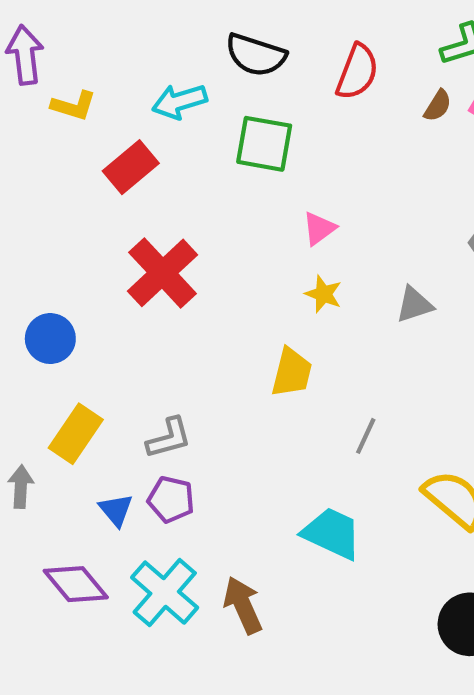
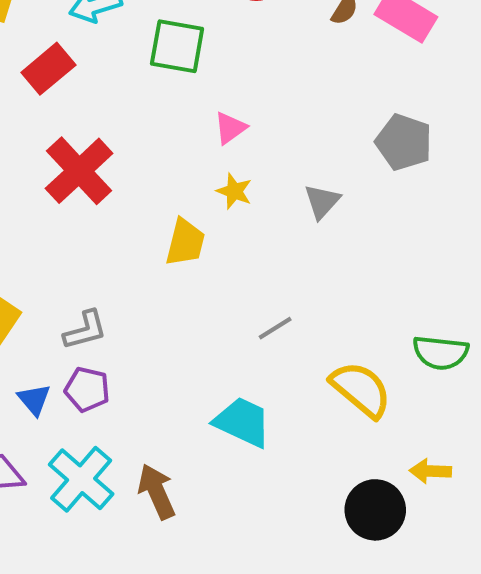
gray triangle: (414, 305) -> (322, 201), turned -30
yellow trapezoid: (292, 372) -> (185, 242), moved
gray line: (366, 436) -> (275, 328), turned 33

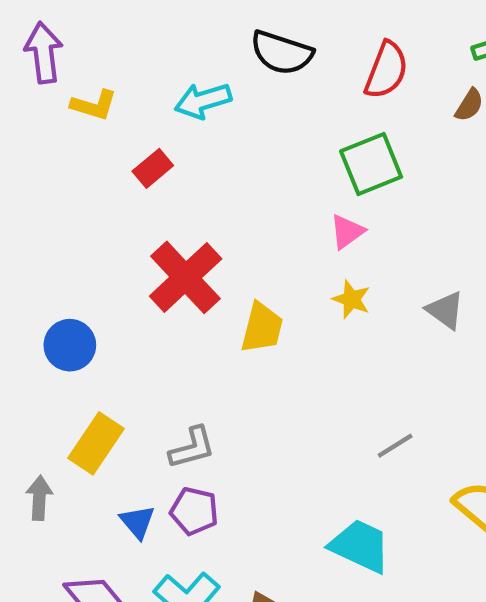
green square: (177, 46) -> (371, 164), moved, turned -32
red rectangle: (48, 69) -> (153, 168), size x0.7
gray triangle: (322, 201) -> (445, 310), turned -36
yellow trapezoid: (185, 242) -> (262, 328), moved

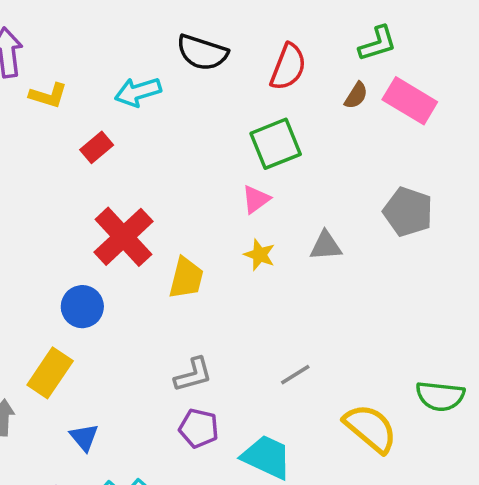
gray triangle: (445, 310) -> (326, 246), moved, turned -40
blue circle: (70, 345) -> (82, 307), moved
gray L-shape: (192, 448) -> (193, 375), moved
purple pentagon: (194, 511) -> (199, 428), moved

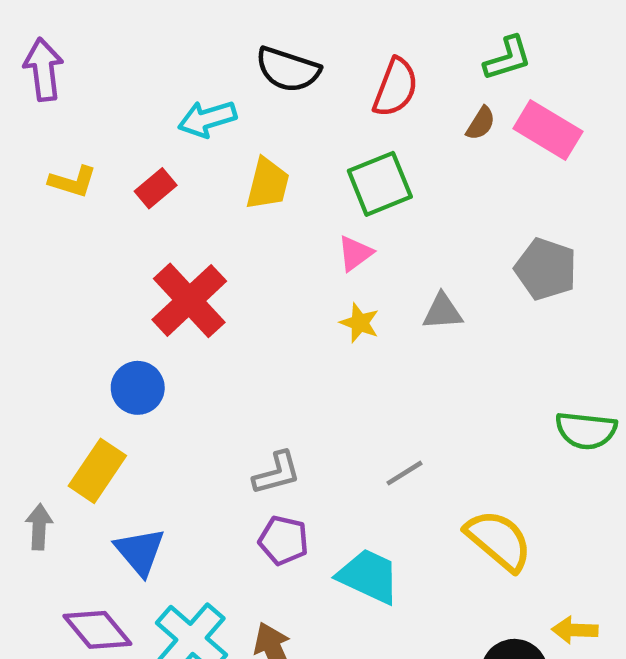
yellow L-shape: (48, 95) -> (73, 182), moved
yellow trapezoid: (186, 278) -> (268, 184), moved
green semicircle: (440, 396) -> (586, 430), moved
blue triangle: (84, 437) -> (140, 552), size x1.4

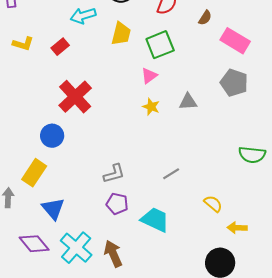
pink rectangle: (548, 130) -> (235, 41), moved
yellow trapezoid: (268, 184) -> (121, 34), moved
yellow semicircle: (499, 540) -> (213, 204), size x0.6
yellow arrow: (575, 630) -> (237, 228), moved

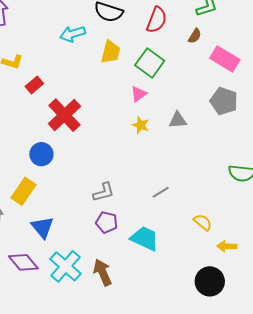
green square: (160, 45) -> (150, 63), turned -32
red rectangle: (60, 47) -> (34, 85), moved

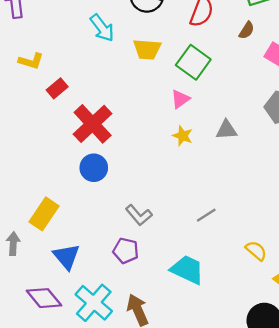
cyan arrow: (73, 34) -> (102, 28), turned -110
yellow trapezoid: (111, 52) -> (147, 49), turned 80
blue circle: (41, 154) -> (94, 168), moved
gray L-shape: (104, 192) -> (139, 215), turned 65
purple pentagon: (107, 222) -> (126, 251), moved

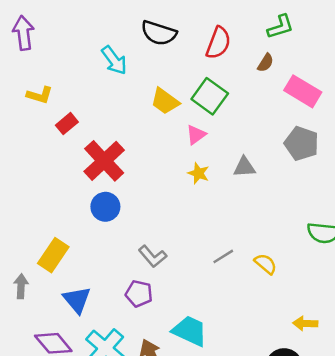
yellow trapezoid: (147, 49) -> (165, 101), moved, turned 32
yellow semicircle: (256, 251) -> (266, 264), moved
cyan trapezoid: (187, 270) -> (190, 331), moved

